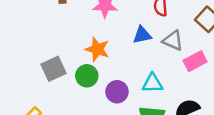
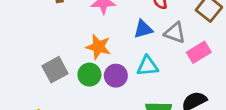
cyan triangle: (152, 83) -> (147, 66), moved
purple circle: (117, 92) -> (116, 76), moved

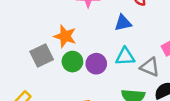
gray triangle: (175, 33) -> (150, 67), moved
orange star: (98, 47) -> (65, 36), moved

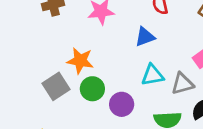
purple circle: (96, 64) -> (122, 104), moved
gray triangle: (150, 67) -> (182, 84), turned -30

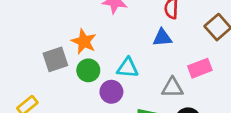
blue triangle: (145, 37) -> (162, 38), moved
cyan triangle: (152, 75) -> (128, 68), moved

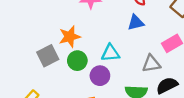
orange star: (84, 41) -> (70, 37), turned -30

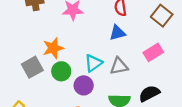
cyan triangle: (110, 53) -> (93, 63), turned -30
gray triangle: (151, 64) -> (119, 66), moved

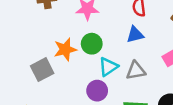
green circle: (61, 71) -> (92, 44), moved

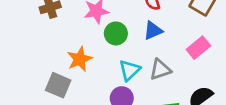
green circle: (92, 44) -> (116, 33), moved
gray square: (42, 70) -> (58, 85), turned -30

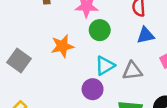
blue triangle: (153, 30) -> (146, 35), moved
gray square: (58, 85) -> (19, 61), moved

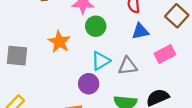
orange star: (62, 46) -> (59, 42), turned -30
gray square: (19, 61) -> (17, 56), turned -30

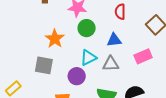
blue triangle: (140, 31) -> (114, 40), moved
gray square: (17, 56) -> (44, 65), moved

